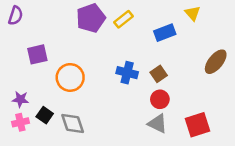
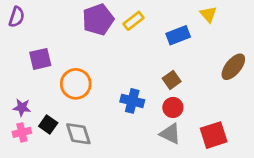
blue cross: (127, 73) -> (132, 101), moved

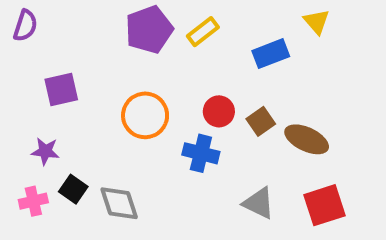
brown ellipse: (233, 67) -> (307, 139), moved, turned 76
orange circle: (76, 84) -> (145, 115), moved
purple star: (22, 107) -> (45, 151), moved
red circle: (173, 107) -> (219, 111), moved

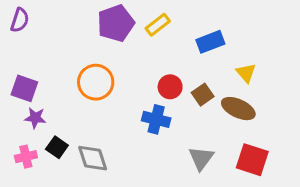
yellow triangle: (317, 22) -> (246, 73), moved
purple square: (61, 89) -> (24, 88), moved, turned 32
orange circle: (145, 115) -> (96, 82), moved
gray triangle: (259, 203) -> (201, 158), turned 40
red square: (325, 205) -> (252, 160), turned 36

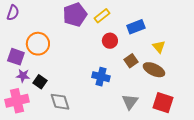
orange circle: (96, 82) -> (38, 44), moved
red circle: (170, 87) -> (110, 41), moved
black square: (57, 147) -> (40, 82), moved
pink cross: (26, 157) -> (17, 101), size x1.6

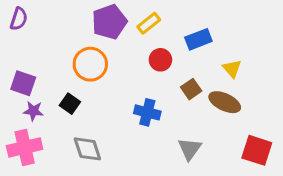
orange circle: (38, 44) -> (90, 64), moved
black square: (40, 82) -> (70, 104), moved
red square: (163, 103) -> (257, 150), moved

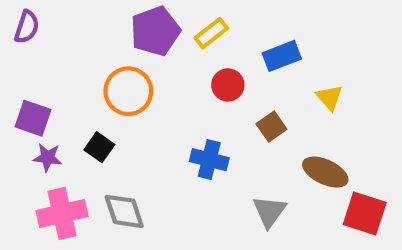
brown ellipse: (225, 102) -> (325, 172), moved
pink cross: (25, 147) -> (62, 213), moved

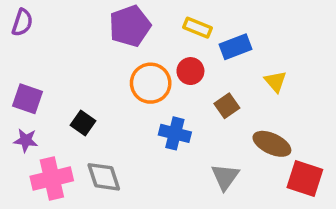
yellow rectangle: (211, 33) -> (197, 28), moved, turned 60
orange circle: (128, 91) -> (151, 83), moved
purple star: (48, 158) -> (26, 140), moved

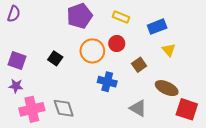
blue rectangle: (236, 47) -> (157, 27), moved
black square: (83, 123) -> (55, 58), moved
gray triangle: (225, 177) -> (138, 108), turned -36

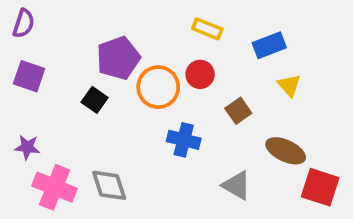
purple pentagon: (80, 16) -> (118, 58), moved
purple square: (17, 60) -> (29, 76), moved
pink cross: (32, 109) -> (55, 187), turned 35

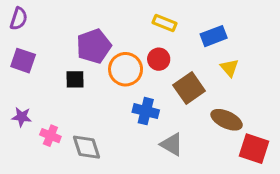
black square: (95, 100) -> (75, 79), turned -36
brown square: (238, 111) -> (189, 88), size x1.5
gray triangle: (236, 185) -> (172, 144), moved
pink cross: (55, 187) -> (50, 136), moved, size x0.6

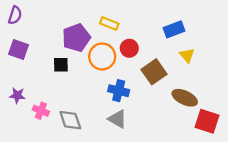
yellow rectangle: (164, 23) -> (109, 23), moved
gray triangle: (172, 144) -> (117, 119), moved

